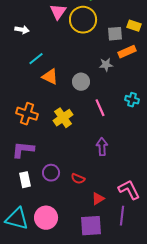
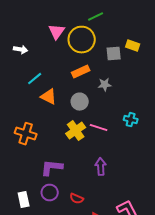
orange rectangle: (127, 52) -> (81, 72), moved
pink line: (100, 108) -> (99, 128), turned -48
yellow cross: (63, 118) -> (76, 131), moved
purple L-shape: (23, 150) -> (52, 168), moved

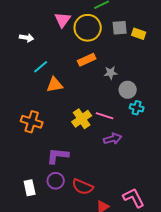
gray square: (114, 54) -> (120, 28), moved
orange triangle: (49, 97) -> (55, 85), turned -36
gray circle: (80, 102) -> (128, 90), moved
purple arrow: (101, 167) -> (113, 139), moved, turned 78
red semicircle: (77, 199) -> (83, 187), size x1.5

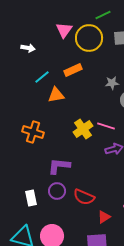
orange rectangle: (87, 60) -> (73, 70), moved

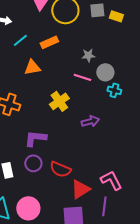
cyan line: (42, 77) -> (20, 40), moved
pink line: (106, 126) -> (82, 77), moved
red triangle: (104, 217) -> (80, 189), size x1.5

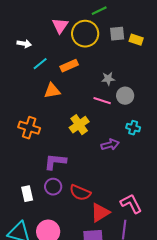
cyan cross: (114, 90) -> (133, 128), moved

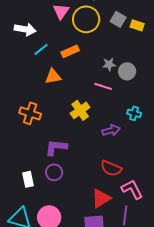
gray square: (117, 34) -> (118, 19), turned 35
white arrow: (24, 44) -> (25, 29), size x1.5
gray circle: (125, 96) -> (127, 71), moved
red semicircle: (80, 193) -> (111, 168), moved

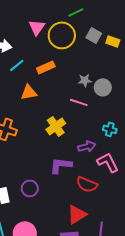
purple L-shape: (56, 147) -> (61, 165), moved
pink L-shape: (132, 189) -> (108, 162), moved

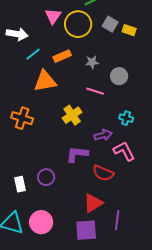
gray star: (85, 80) -> (92, 62), moved
orange triangle: (29, 92) -> (45, 81), size x1.4

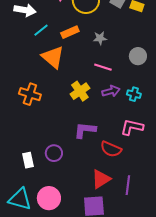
gray circle: (119, 76) -> (138, 56), moved
orange triangle: (45, 81) -> (53, 57), turned 50
purple arrow: (103, 135) -> (111, 91), moved
pink L-shape: (124, 151) -> (132, 127), turned -50
purple line: (117, 220) -> (128, 185), moved

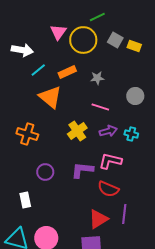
pink L-shape: (132, 127) -> (110, 161), moved
purple circle: (54, 153) -> (45, 172), moved
purple line: (128, 185) -> (124, 214), moved

